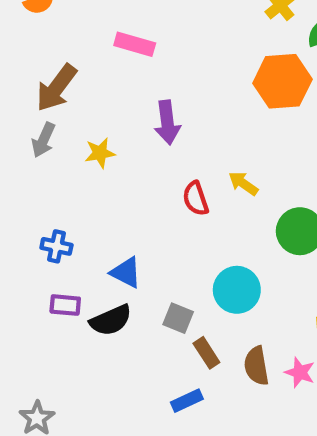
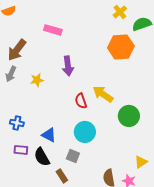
yellow arrow: (243, 183) -> (103, 94), size x1.5
cyan circle: (237, 290) -> (85, 132), moved
black semicircle: (111, 320) -> (42, 157), turned 84
brown rectangle: (206, 353) -> (62, 176), moved

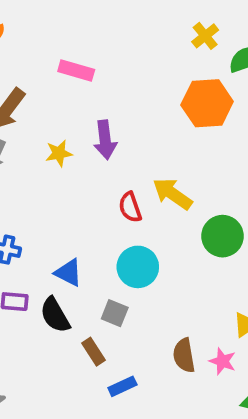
yellow star: (37, 80) -> (59, 153), moved

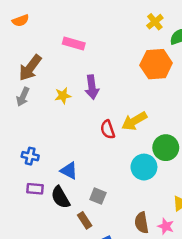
yellow arrow: (172, 194) -> (134, 121), turned -65
cyan circle: (138, 267) -> (144, 167), moved

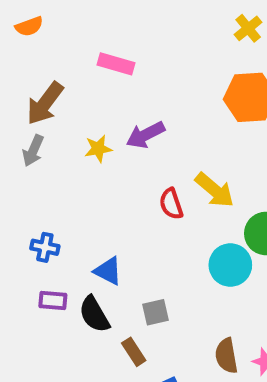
purple arrow: (92, 87) -> (146, 135), turned 70
yellow arrow: (134, 121) -> (215, 190), turned -110
gray square: (98, 196) -> (155, 312), turned -35

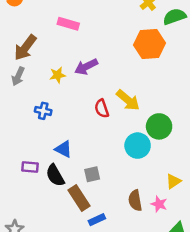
blue cross: (45, 247) -> (43, 111), moved
brown rectangle: (134, 352) -> (79, 198), size x1.5

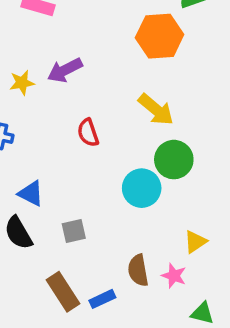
yellow arrow: (128, 100) -> (156, 109), moved
brown rectangle: (79, 198) -> (63, 292), moved
blue rectangle: (97, 220) -> (102, 299), moved

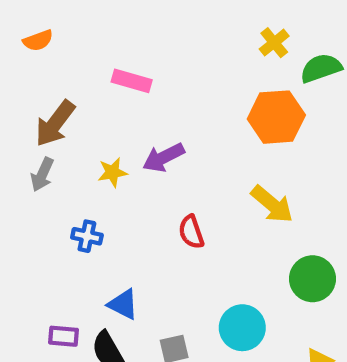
green circle: (174, 160) -> (312, 279), moved
cyan circle: (142, 188) -> (242, 328), moved

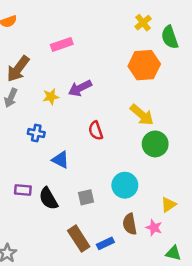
green semicircle: (321, 68) -> (170, 37), turned -90
pink rectangle: (132, 81) -> (62, 44), turned -35
green circle: (312, 279) -> (155, 144), moved
blue triangle: (123, 304) -> (61, 160), moved

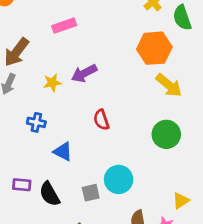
yellow arrow: (142, 115) -> (169, 85), moved
cyan circle: (125, 185) -> (119, 179), moved

